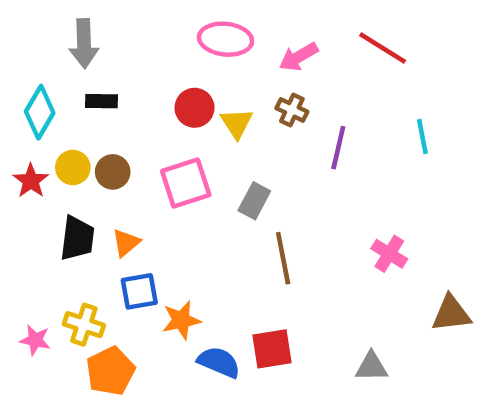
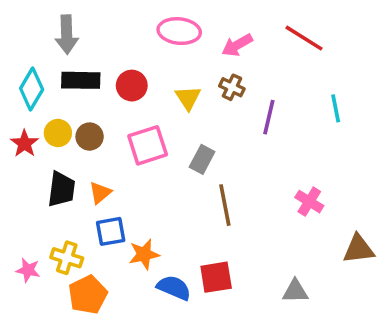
black rectangle: (102, 101) -> (81, 80), size x1.5
red circle: (195, 108) -> (132, 86), moved

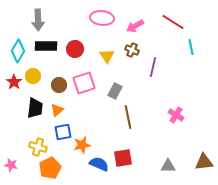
cyan line: (336, 108) -> (191, 47), moved
brown circle: (90, 137) -> (59, 85), moved
brown triangle: (358, 249) -> (204, 162), moved
pink star: (28, 270) -> (11, 165), moved

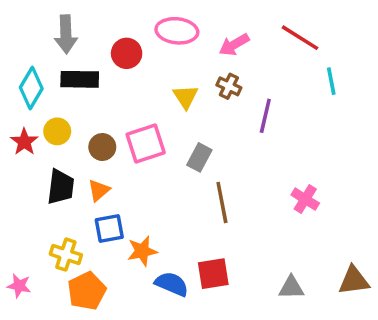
red circle: (75, 49) -> (127, 53), moved

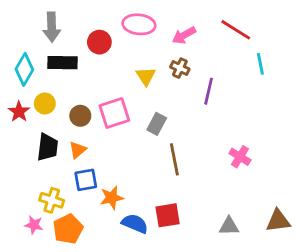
pink star: (19, 286) -> (34, 225), moved

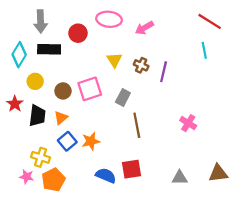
red line: (236, 30) -> (210, 21), moved
brown cross: (180, 68) -> (141, 65), moved
red star: (19, 112) -> (15, 104), moved
blue square: (86, 180) -> (67, 141), turned -30
orange star: (112, 198) -> (91, 141), moved

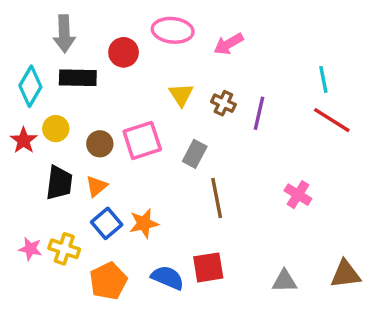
red line: (210, 21) -> (332, 120), moved
red star: (15, 104) -> (24, 140), moved
pink star: (27, 177) -> (30, 249), moved
orange pentagon: (53, 180) -> (108, 281), moved

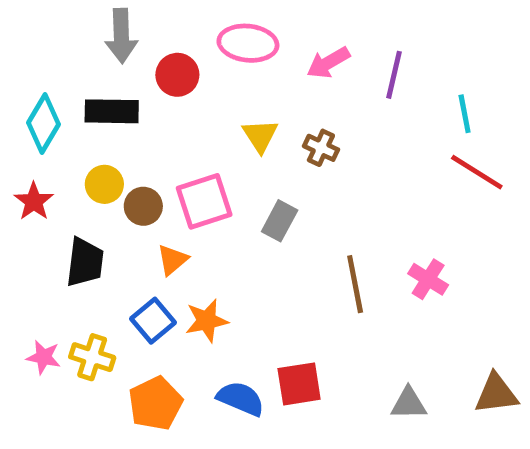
gray arrow: (64, 34) -> (121, 36), moved
purple line: (259, 113) -> (394, 75), moved
yellow circle: (56, 129) -> (104, 184), moved
orange triangle: (96, 186) -> (173, 260), moved
brown line: (217, 198) -> (355, 284), moved

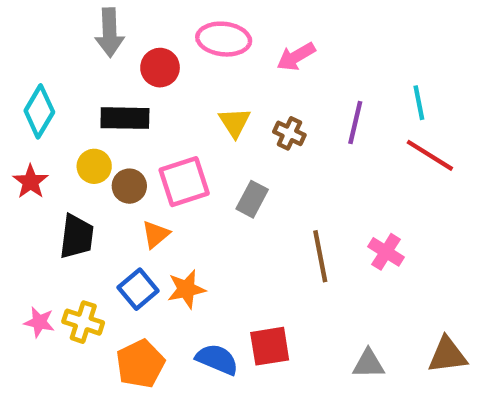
purple line: (394, 75) -> (355, 122), moved
black rectangle: (112, 111) -> (125, 118), moved

